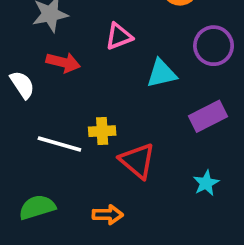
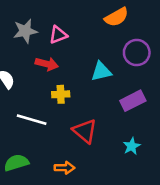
pink triangle: (119, 36) -> (58, 35), moved
red arrow: (63, 62) -> (47, 64), moved
yellow cross: (102, 131) -> (61, 94), moved

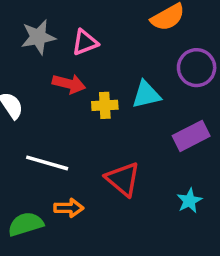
yellow cross: (61, 94) -> (105, 105), moved
orange arrow: (64, 168) -> (69, 208), moved

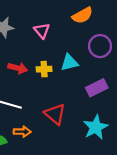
pink triangle: (85, 42) -> (42, 31), moved, turned -49
red arrow: (69, 84) -> (18, 68), moved
cyan star: (189, 201) -> (96, 127), size x1.6

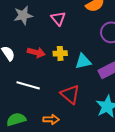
cyan triangle: (69, 63) -> (83, 61), moved
orange arrow: (22, 132) -> (51, 119), moved

